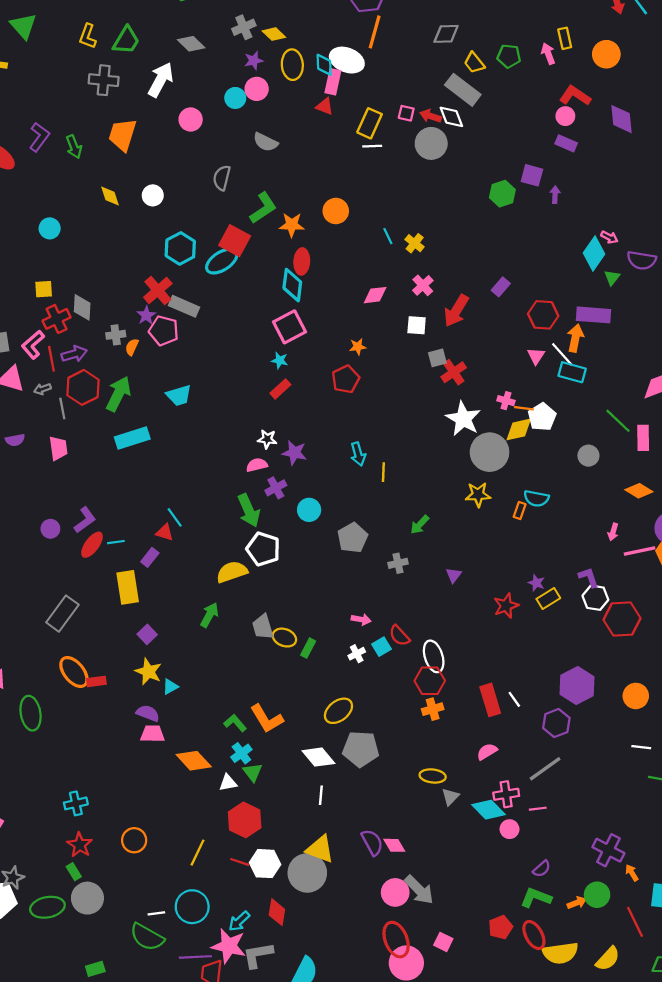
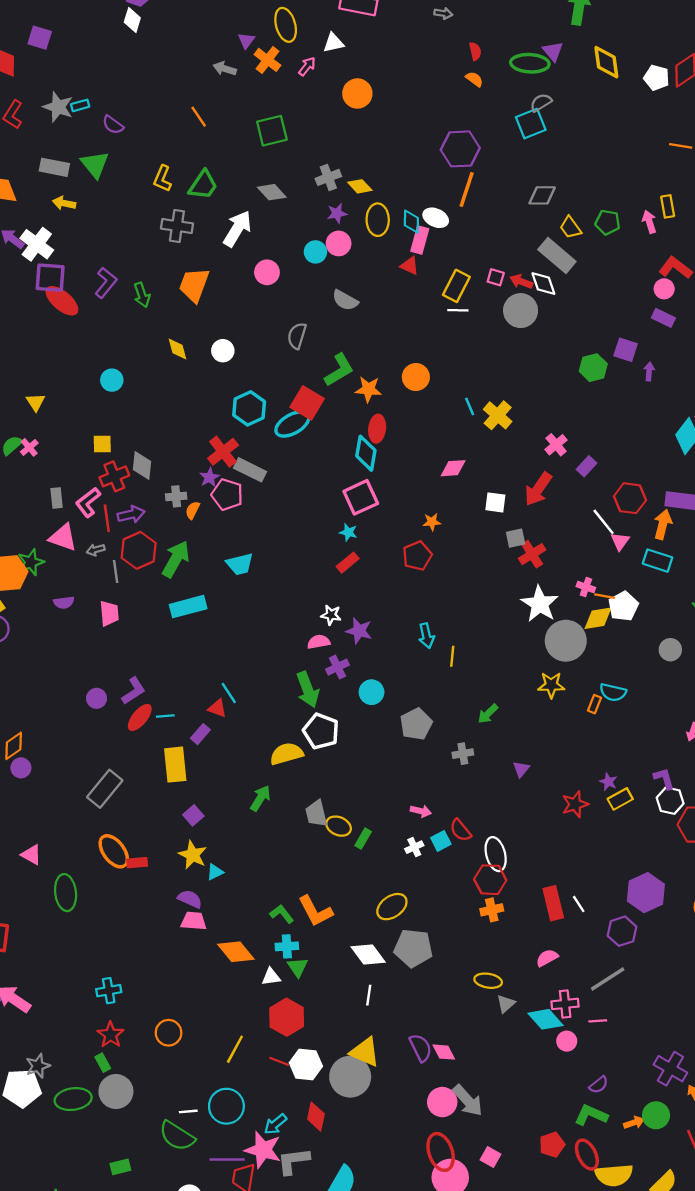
white ellipse: (347, 60) -> (436, 218), size x0.7
yellow cross: (415, 243) -> (498, 415), size x1.4
pink cross: (423, 285) -> (556, 445), moved
white line: (562, 354) -> (604, 522), moved
cyan cross: (241, 753) -> (287, 946), turned 30

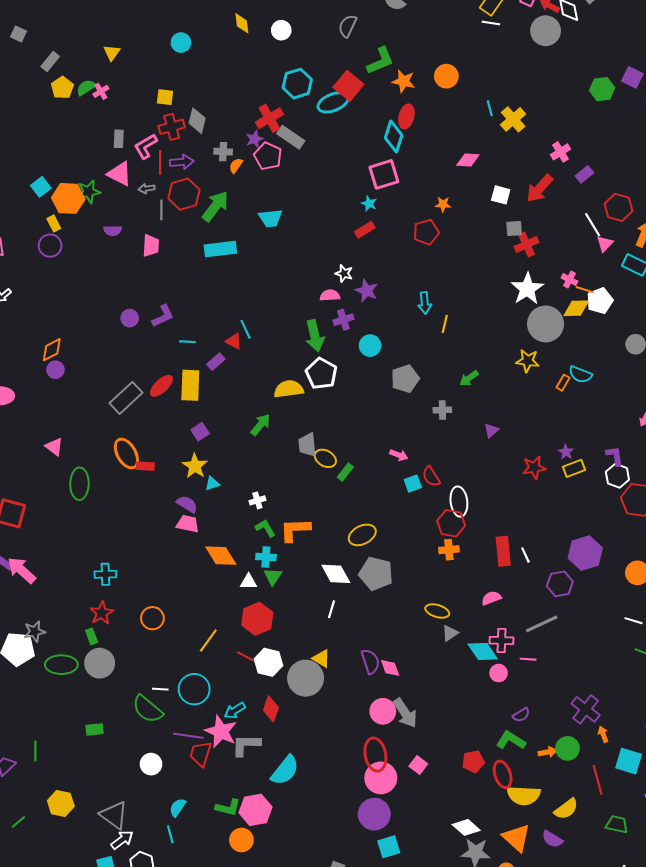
red ellipse: (140, 717) -> (161, 386), moved
white cross: (414, 847) -> (257, 500), moved
orange L-shape: (315, 911) -> (295, 530), turned 108
yellow triangle: (365, 1052) -> (321, 658), size x0.7

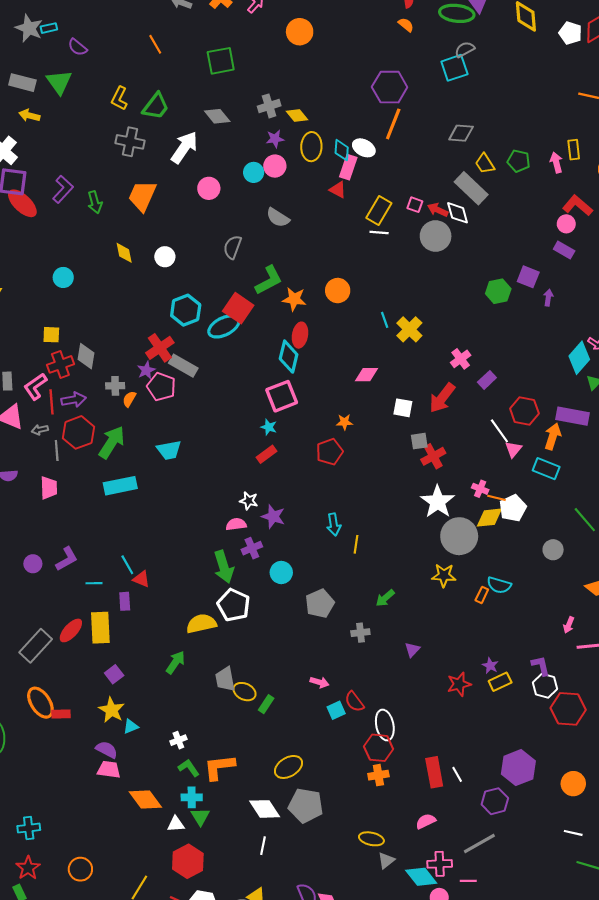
cyan line: (246, 329) -> (127, 565), moved
purple rectangle: (216, 362) -> (125, 601), turned -48

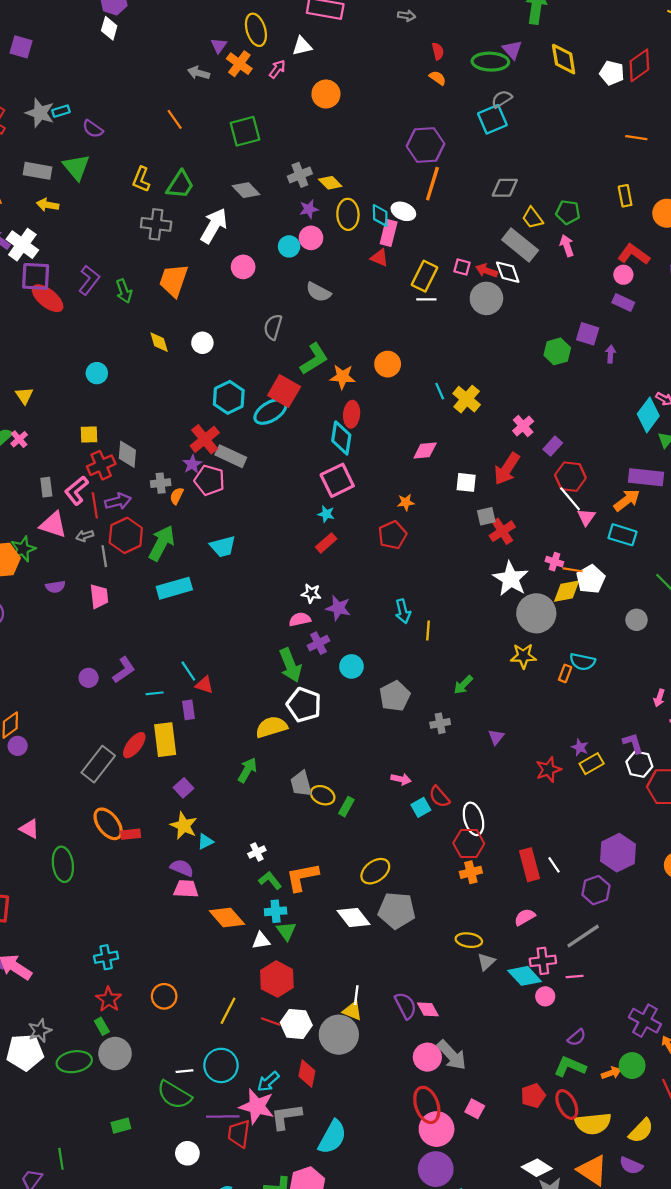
pink arrow: (556, 163) -> (567, 246), moved
red hexagon: (524, 411) -> (570, 477), moved
orange arrow: (553, 436) -> (627, 500), turned 40
white line: (263, 846) -> (356, 995), moved

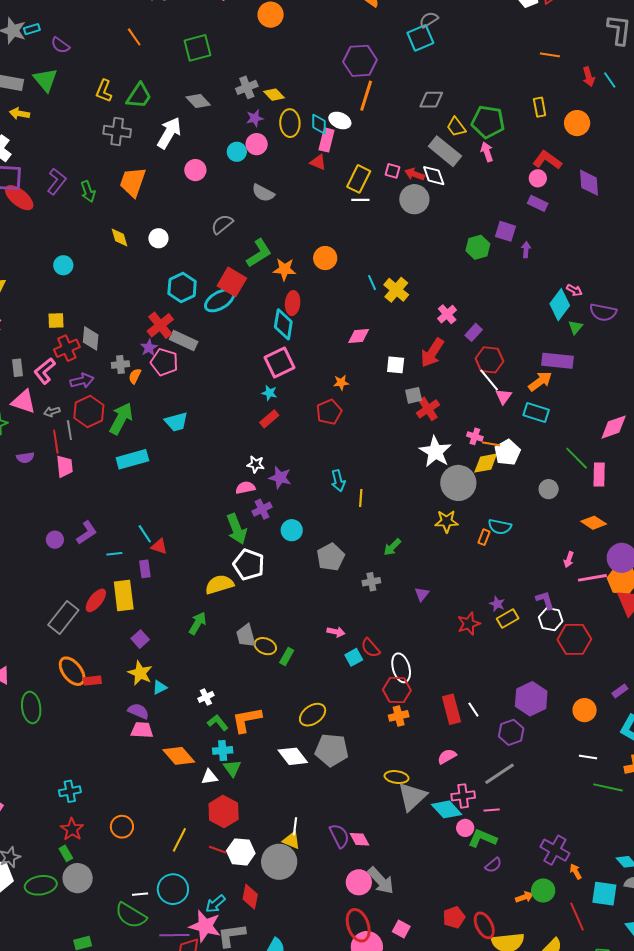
green pentagon: (568, 212) -> (488, 122), size x1.5
gray semicircle: (273, 327) -> (222, 224), turned 35
red line: (95, 505) -> (56, 442), moved
gray triangle: (486, 962) -> (412, 797), size x1.8
green L-shape: (570, 1067) -> (482, 838), moved

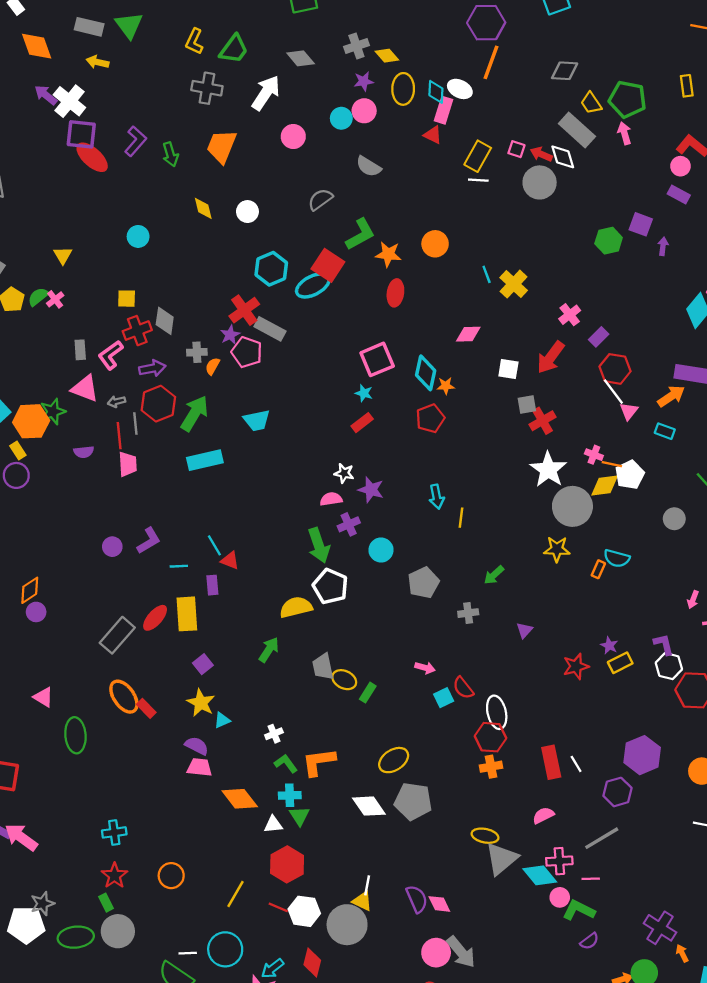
cyan diamond: (283, 324) -> (426, 373), moved
cyan rectangle: (536, 412) -> (665, 431), size x0.7
red rectangle: (92, 681) -> (146, 708), turned 48

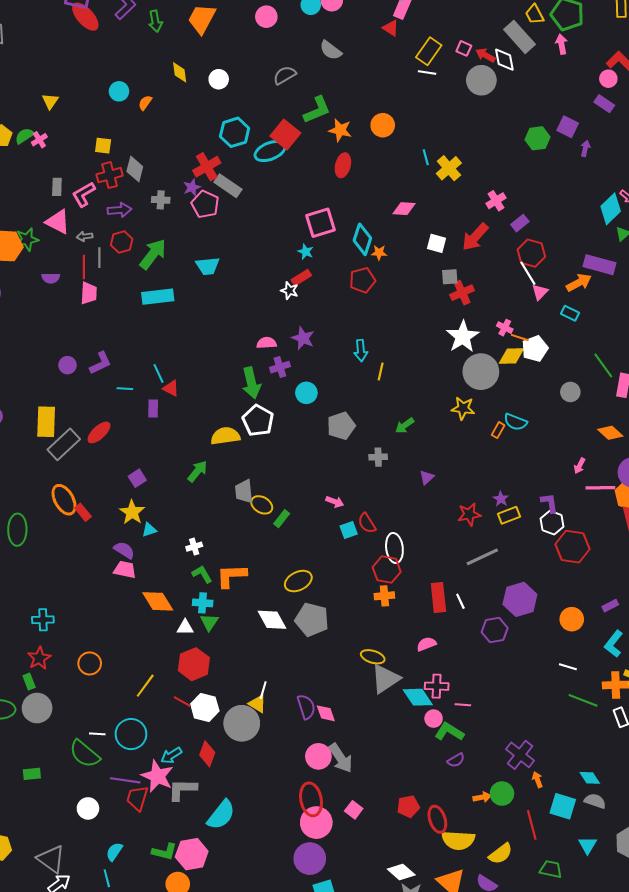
orange semicircle: (212, 366) -> (145, 103), moved
red hexagon: (158, 404) -> (122, 242), size x0.7
white star: (344, 473) -> (289, 291), moved
yellow rectangle: (187, 614) -> (46, 422), moved
gray line: (602, 838) -> (482, 557), moved

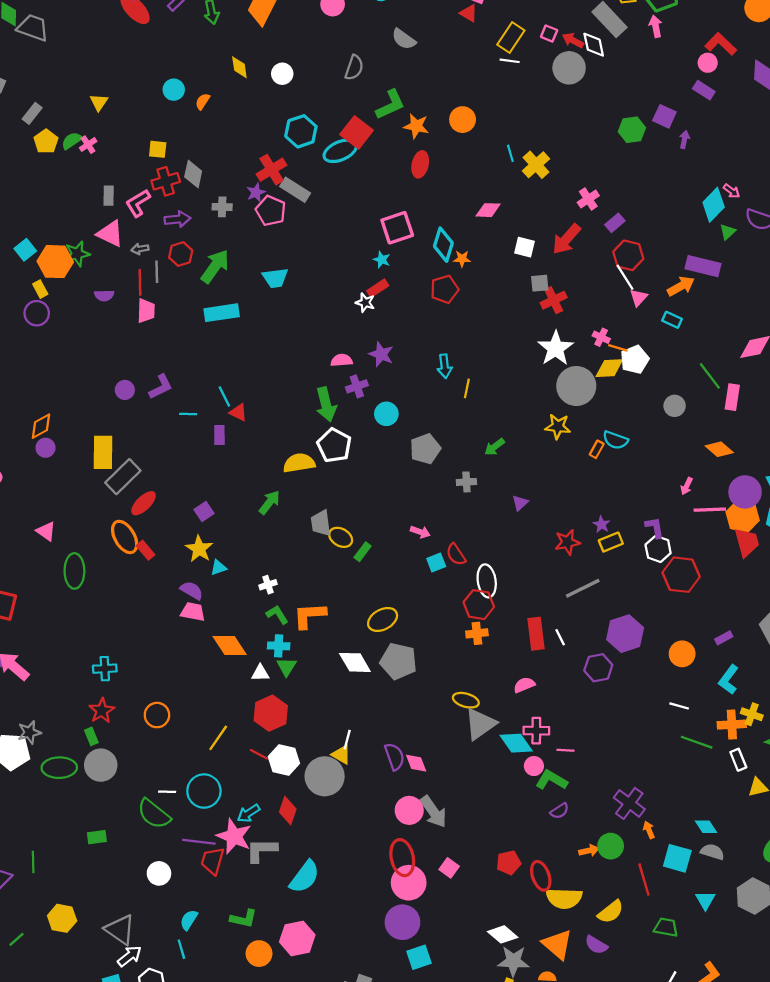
gray semicircle: (285, 75) -> (354, 68), turned 140
red ellipse: (99, 432) -> (144, 503), moved
pink hexagon: (192, 854) -> (297, 938), moved

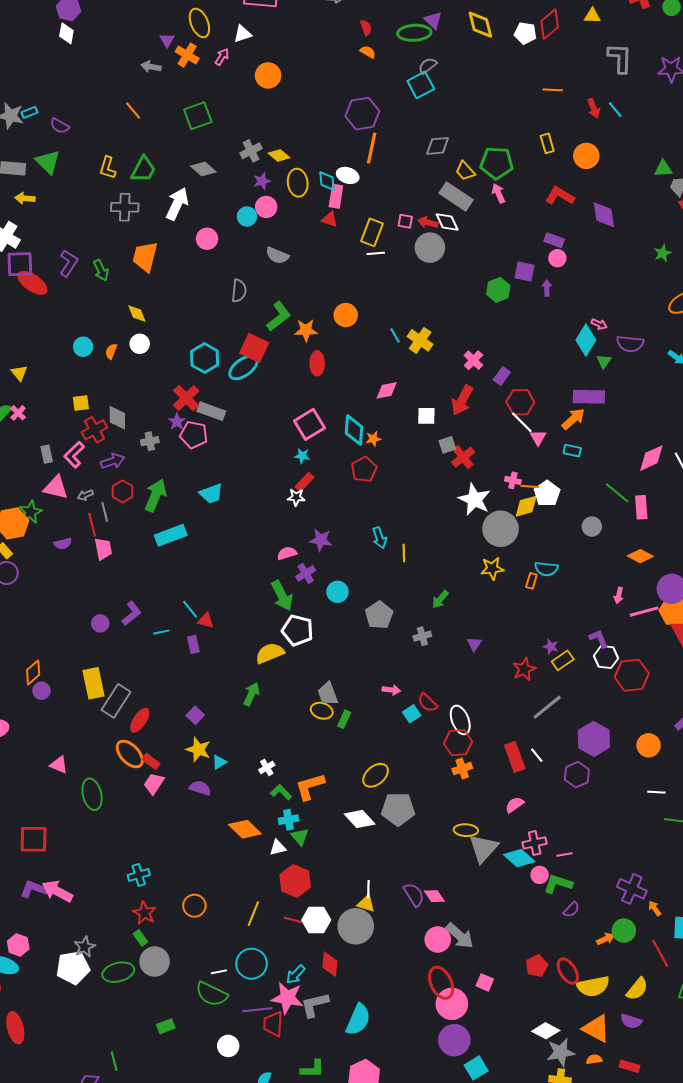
pink circle: (708, 63) -> (557, 258), moved
white circle: (282, 74) -> (140, 344), moved
gray trapezoid: (321, 523) -> (328, 694), moved
pink trapezoid: (193, 612) -> (154, 784), moved, turned -55

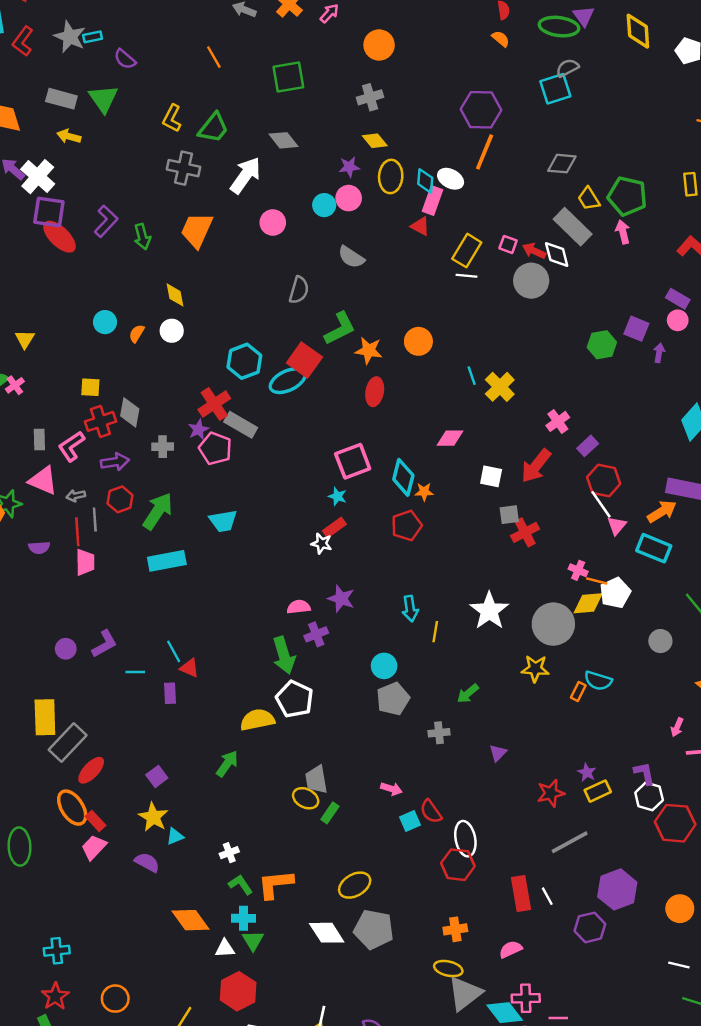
gray cross: (251, 151) -> (370, 97), moved
cyan rectangle: (572, 451) -> (654, 548), size x1.6
white star: (474, 499) -> (489, 611), moved
cyan circle: (337, 592) -> (384, 666), moved
orange cross: (462, 769) -> (455, 929), moved

